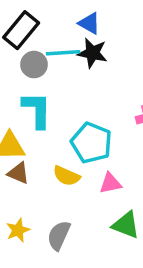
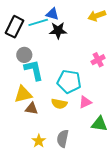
cyan line: (63, 53) -> (38, 22), moved
gray circle: (34, 65) -> (24, 55), moved

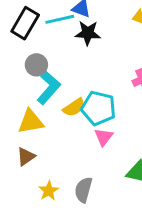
cyan L-shape: (34, 70) -> (49, 88), turned 50
pink triangle: (85, 102) -> (104, 137), moved, turned -32
yellow semicircle: (59, 104) -> (74, 107), moved, turned -49
brown triangle: (32, 108) -> (26, 157), moved, turned -48

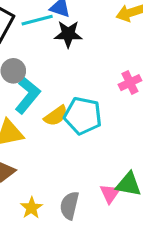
pink triangle: (104, 137) -> (110, 193), moved

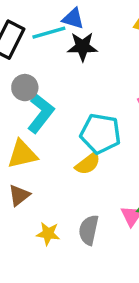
yellow semicircle: (56, 116) -> (88, 164), moved
yellow star: (31, 208) -> (48, 234), turned -30

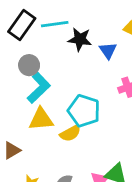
blue triangle: (73, 19) -> (108, 51), moved, turned 30
yellow triangle: (22, 154) -> (41, 119), moved

